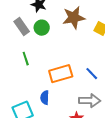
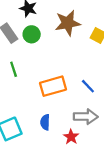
blue semicircle: (45, 98) -> (45, 122), moved

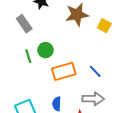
green circle: (32, 34) -> (45, 50), moved

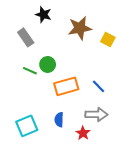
green line: (28, 56) -> (30, 71), turned -48

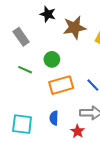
black star: (43, 15) -> (48, 14), moved
green circle: (48, 64) -> (52, 59), moved
cyan square: (27, 126) -> (22, 124), turned 30

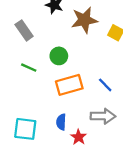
red star: (78, 131) -> (79, 137), moved

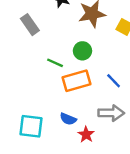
green circle: (59, 56) -> (82, 51), moved
green line: (29, 68) -> (55, 63), moved
blue semicircle: (61, 122) -> (68, 119), turned -70

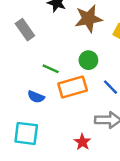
green circle: (82, 51) -> (88, 60), moved
blue semicircle: (68, 119) -> (36, 97), moved

